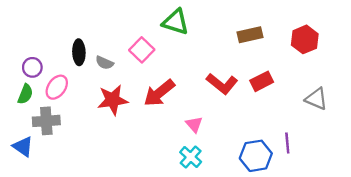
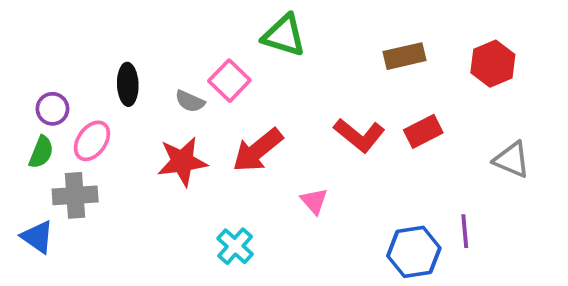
gray semicircle: (104, 63) -> (190, 101), moved
cyan cross: (191, 157) -> (235, 246), moved

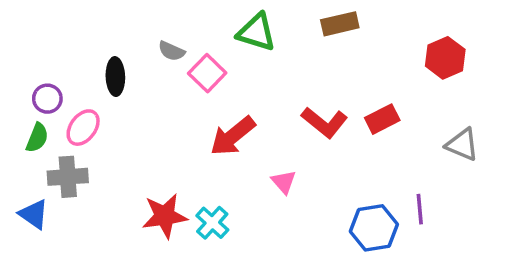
brown rectangle: (404, 56) -> (340, 24), moved
gray semicircle: (190, 101) -> (171, 51), moved
red star: (182, 162) -> (165, 216), moved

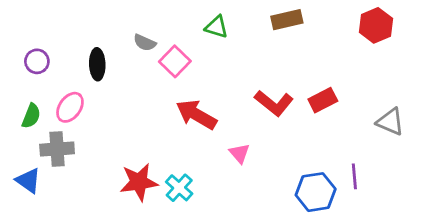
green triangle: (256, 32) -> (216, 27), size x0.7
red hexagon: (445, 58) -> (376, 25), moved
purple circle: (47, 99) -> (37, 61), moved
red arrow: (233, 136) -> (196, 115), turned 69

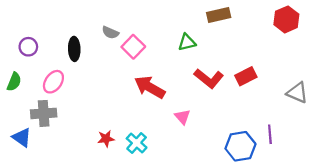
green triangle: (216, 27) -> (187, 42), moved, turned -30
green semicircle: (31, 116) -> (14, 82), moved
red star: (139, 182) -> (106, 139), size x0.6

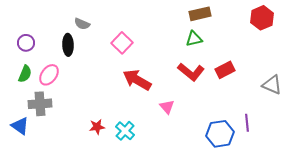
gray semicircle: (110, 33) -> (82, 24), moved
green triangle: (187, 42) -> (194, 39), moved
green semicircle: (14, 82) -> (25, 74), moved

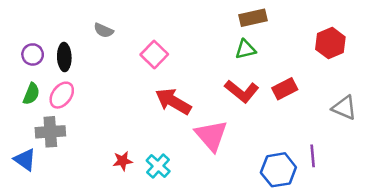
red hexagon: (262, 18) -> (330, 43), moved
black ellipse: (68, 45) -> (64, 57), moved
pink triangle: (167, 107) -> (211, 136), size x1.8

